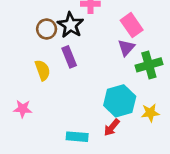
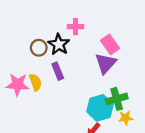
purple triangle: (126, 48) -> (106, 63), size x1.5
green cross: (149, 65) -> (117, 99), moved
pink star: (23, 109) -> (18, 84), moved, size x1.5

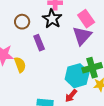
black star: (59, 44) -> (52, 19), moved
yellow semicircle: (35, 82) -> (20, 65), moved

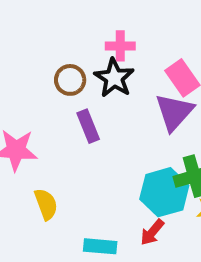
brown circle: (22, 22) -> (70, 80), moved
yellow semicircle: (20, 65) -> (46, 204), moved

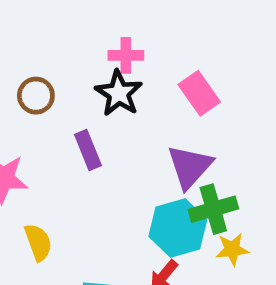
brown circle: (70, 80) -> (36, 96), moved
purple triangle: (174, 112) -> (190, 167), moved

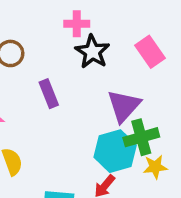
black star: (119, 93) -> (92, 52), moved
pink rectangle: (199, 93) -> (150, 52), moved

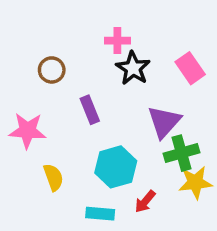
cyan hexagon: (115, 151) -> (116, 167), moved
yellow star: (155, 167) -> (195, 182), size x1.4

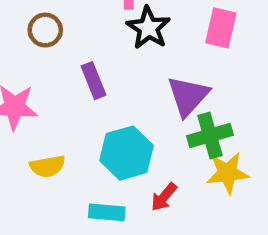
pink rectangle: (190, 68) -> (221, 28), turned 48
yellow semicircle: (53, 177) -> (47, 166), turned 100

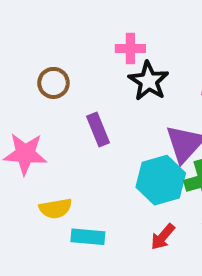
cyan hexagon: (127, 153) -> (161, 180), moved
cyan rectangle: (107, 212) -> (88, 237), moved

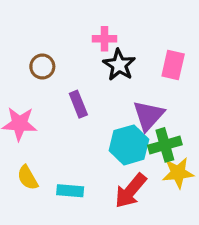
yellow semicircle: (56, 208) -> (28, 178), moved, turned 70
red arrow: (163, 237) -> (131, 191), size x1.6

